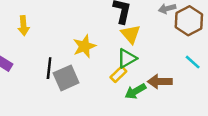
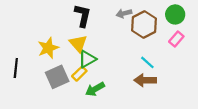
yellow triangle: (131, 34) -> (78, 43), moved
gray square: (66, 78) -> (57, 77), moved
brown arrow: (160, 82) -> (145, 80), moved

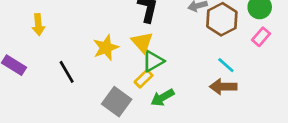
black line: (16, 68) -> (67, 72), turned -36
gray square: (57, 77) -> (117, 102), moved, turned -30

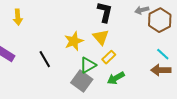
yellow arrow: (38, 25) -> (18, 17), moved
green triangle: (153, 61) -> (88, 65), moved
yellow rectangle: (144, 79) -> (109, 57), moved

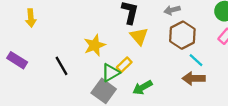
brown hexagon: (160, 20) -> (182, 35), moved
yellow triangle: (101, 37) -> (139, 36), moved
yellow rectangle: (109, 57) -> (124, 65), moved

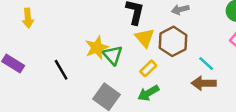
brown hexagon: (182, 35) -> (173, 41), moved
yellow rectangle: (124, 65) -> (148, 68), moved
green triangle: (111, 73) -> (113, 55), moved, turned -42

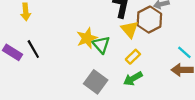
brown hexagon: (173, 41) -> (149, 20), moved
black line: (61, 70) -> (33, 49), moved

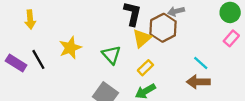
yellow triangle: (130, 29) -> (142, 38), turned 30
yellow star: (87, 38) -> (70, 48), moved

